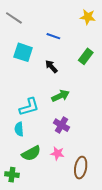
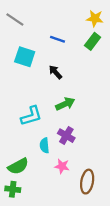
green rectangle: (86, 56) -> (93, 41), moved
cyan semicircle: (19, 129) -> (44, 145), moved
green semicircle: (31, 153) -> (18, 166), moved

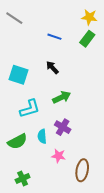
cyan square: (25, 57) -> (18, 75), moved
green semicircle: (18, 166) -> (17, 141), moved
green cross: (13, 189) -> (23, 178), moved, turned -32

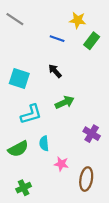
yellow star: (89, 17) -> (78, 20), moved
purple cross: (63, 127) -> (92, 134), moved

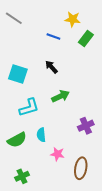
purple cross: (92, 134) -> (86, 126), turned 35

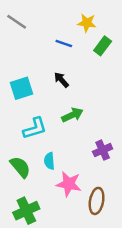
cyan square: (18, 74) -> (21, 88), turned -36
green semicircle: (17, 140) -> (20, 167), turned -102
pink star: (57, 154) -> (69, 184), size x1.5
green cross: (22, 176) -> (26, 211), size x1.5

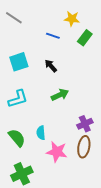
cyan square: (21, 88) -> (19, 62), moved
cyan L-shape: (35, 128) -> (18, 99), moved
brown ellipse: (97, 201) -> (84, 147), moved

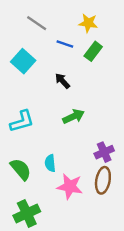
gray line: (14, 18) -> (37, 23), moved
green rectangle: (85, 38) -> (93, 51), moved
cyan square: (19, 62) -> (23, 61), moved, turned -30

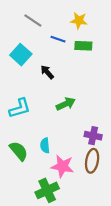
green rectangle: (93, 51) -> (83, 46), turned 56
black arrow: (62, 81) -> (47, 72), moved
purple cross: (104, 152) -> (93, 136), turned 35
green cross: (27, 213) -> (47, 190), moved

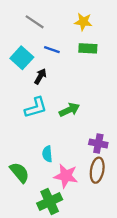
blue line: (58, 39) -> (52, 50), moved
black arrow: (47, 72) -> (40, 76), moved, turned 72
cyan L-shape: (20, 108) -> (36, 108), moved
green semicircle: (19, 151) -> (20, 172), moved

